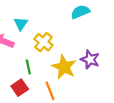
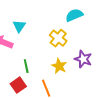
yellow cross: (43, 42) -> (58, 38), moved
yellow star: (64, 67) -> (59, 66), size x0.7

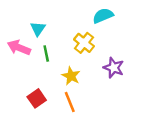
green line: (26, 66) -> (46, 53), moved
yellow star: (59, 66) -> (71, 76), moved

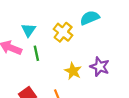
yellow cross: (84, 43) -> (63, 32), moved
yellow star: (71, 76) -> (73, 71), moved

